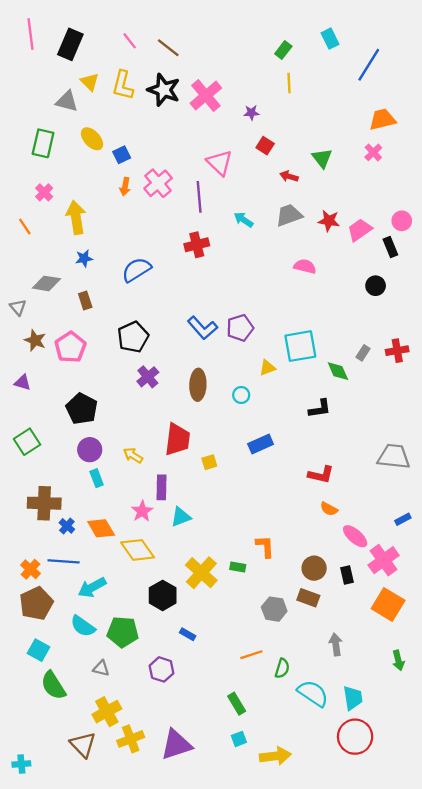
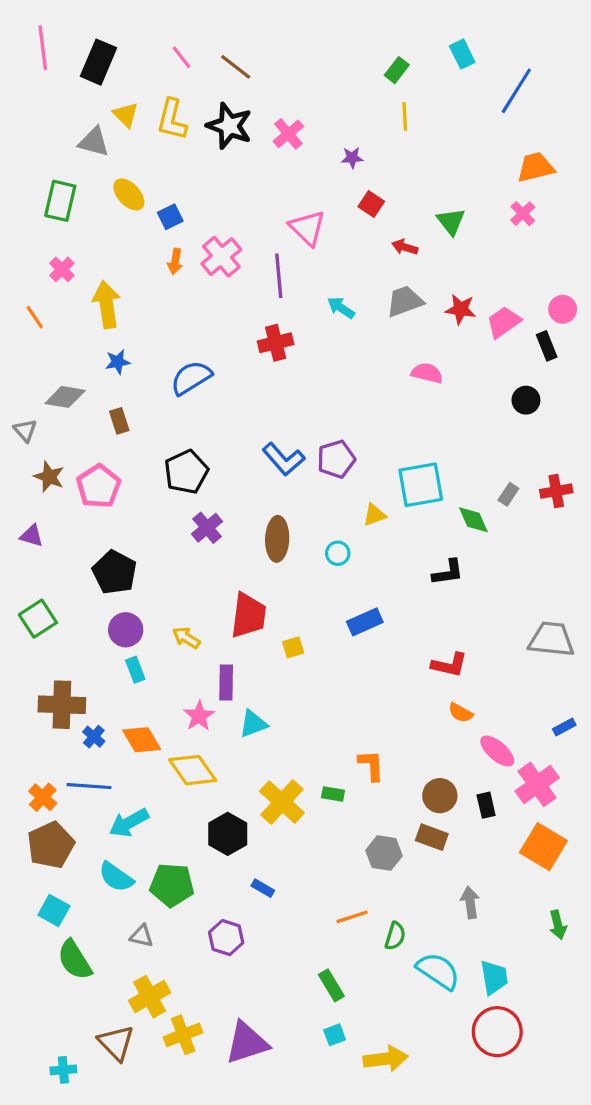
pink cross: (206, 96) -> (288, 134), size x0.7
cyan cross: (21, 764) -> (63, 1070), moved

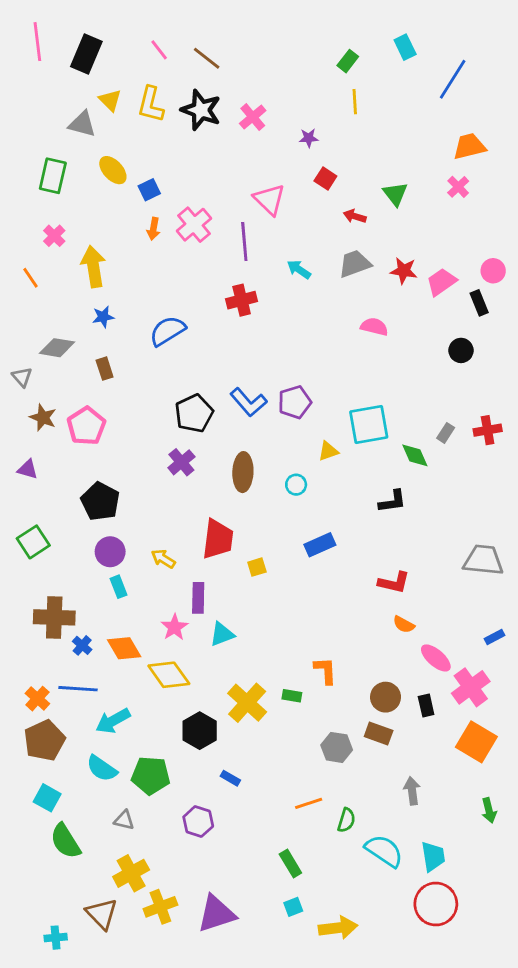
black pentagon: (186, 472) -> (194, 413), moved

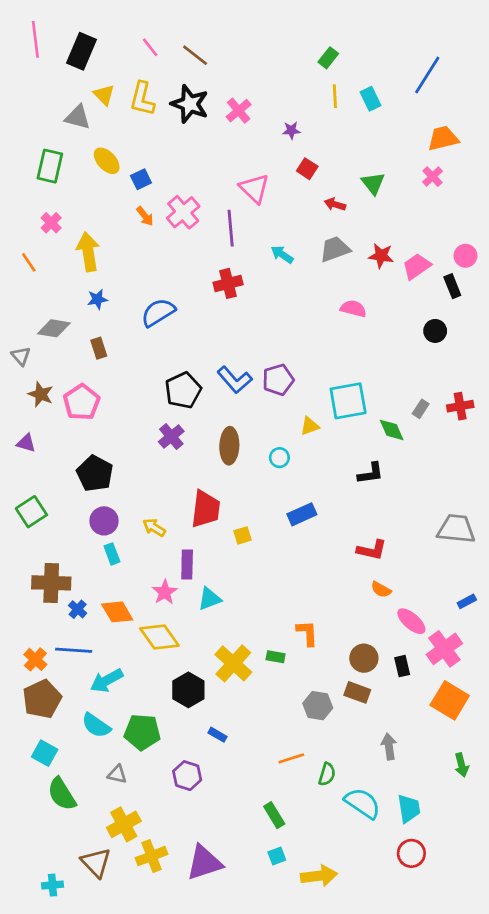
cyan rectangle: (405, 47) -> (370, 99), moved
orange arrow: (153, 229) -> (145, 216), turned -48
red circle: (436, 904) -> (411, 853), size x0.7

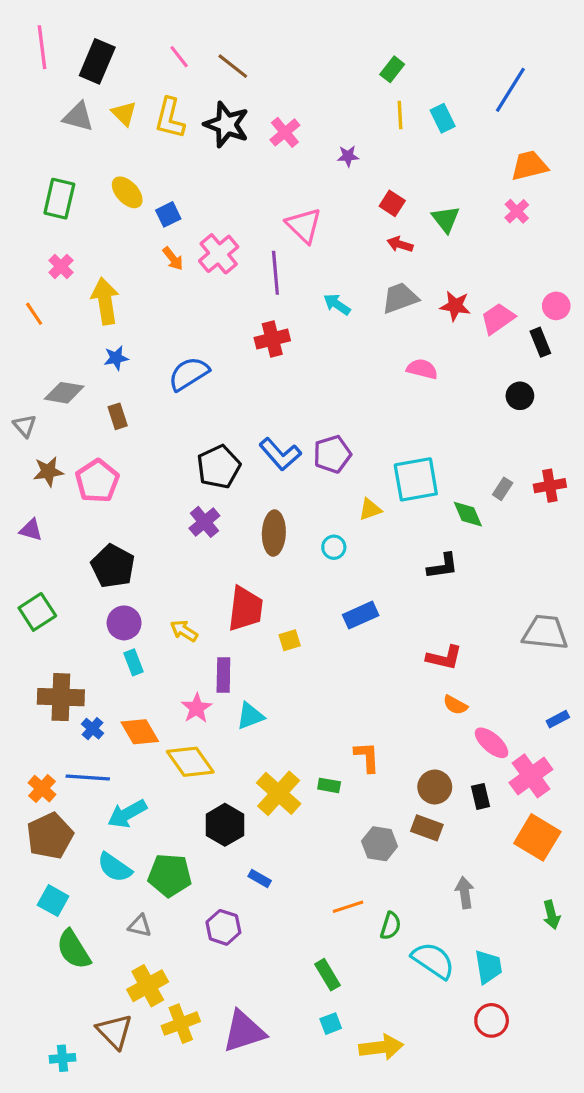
gray triangle: (78, 117) -> (78, 117), moved
red square: (307, 169) -> (392, 203), moved
brown star: (41, 394) -> (48, 472), turned -30

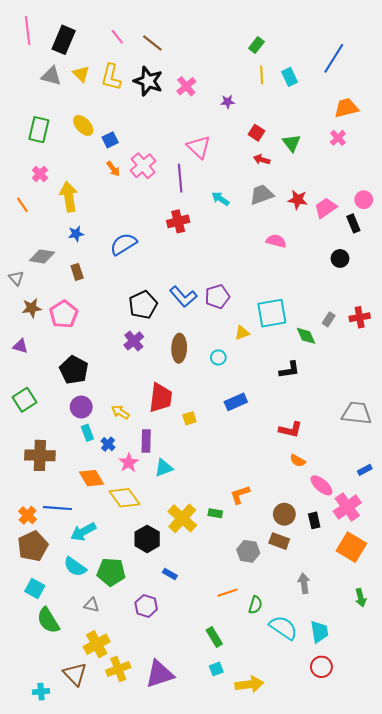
blue cross: (92, 729) -> (108, 444), moved
orange L-shape: (367, 757) -> (240, 495), turned -105

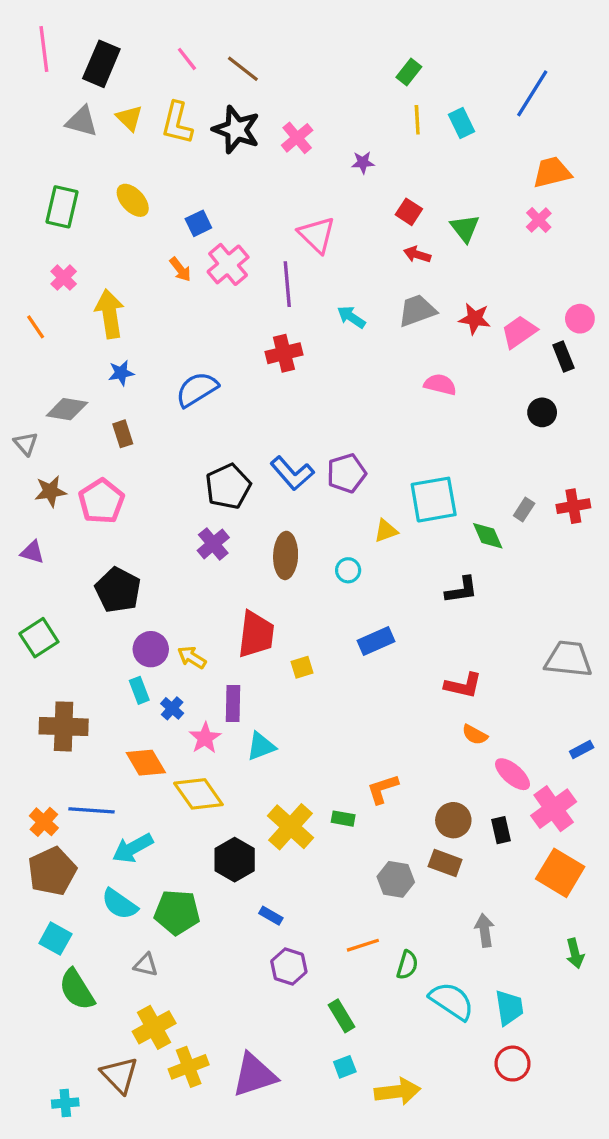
blue square: (110, 140) -> (198, 223), moved
purple circle: (81, 407) -> (151, 649), moved
purple hexagon: (146, 606) -> (289, 967), moved

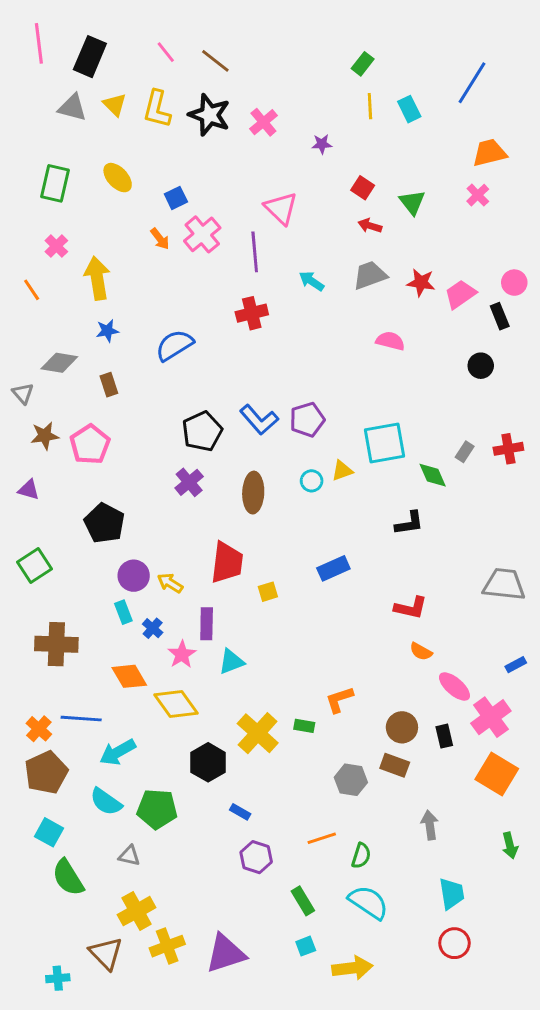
cyan circle: (348, 570) -> (312, 481), moved
cyan semicircle: (452, 1001) -> (368, 902), moved

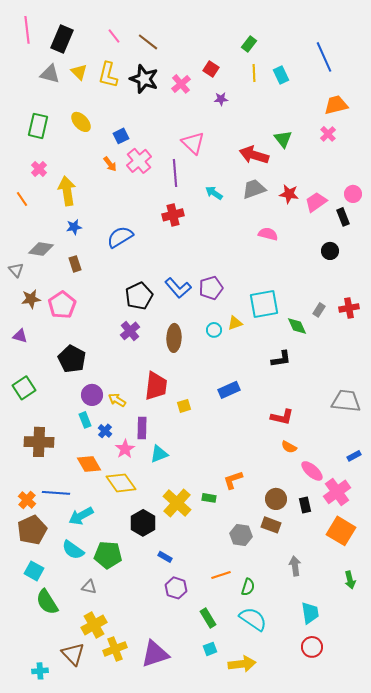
blue line: (472, 83) -> (324, 57), turned -56
red square: (363, 188) -> (211, 69), moved
red arrow: (370, 226) -> (254, 155), size x1.8

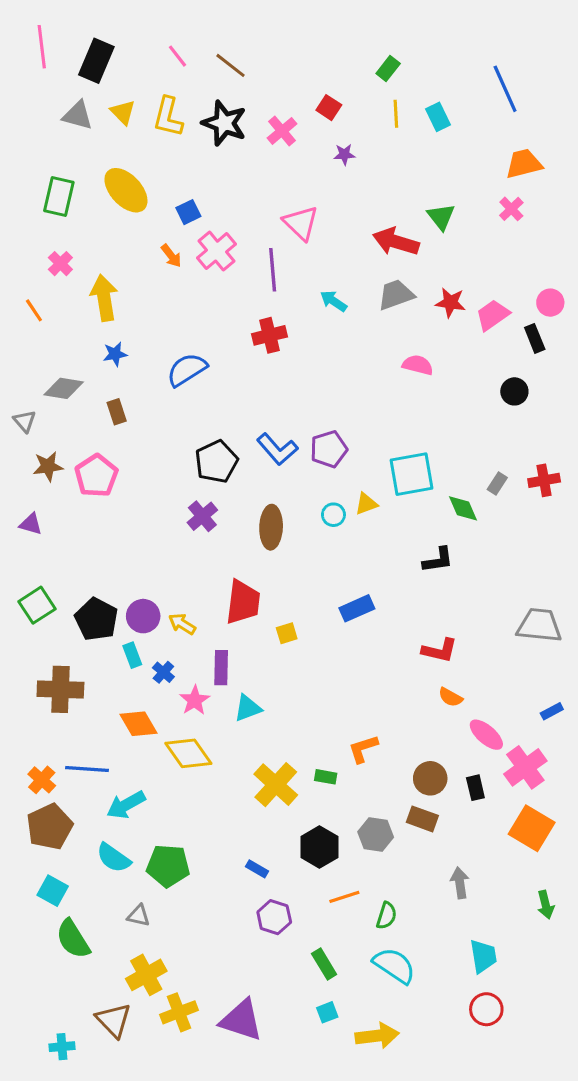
yellow ellipse: (81, 122) -> (126, 190), size x1.4
black pentagon: (72, 359) -> (96, 619), moved
black hexagon: (143, 523) -> (319, 847), moved
purple triangle: (155, 654) -> (241, 1020), turned 36

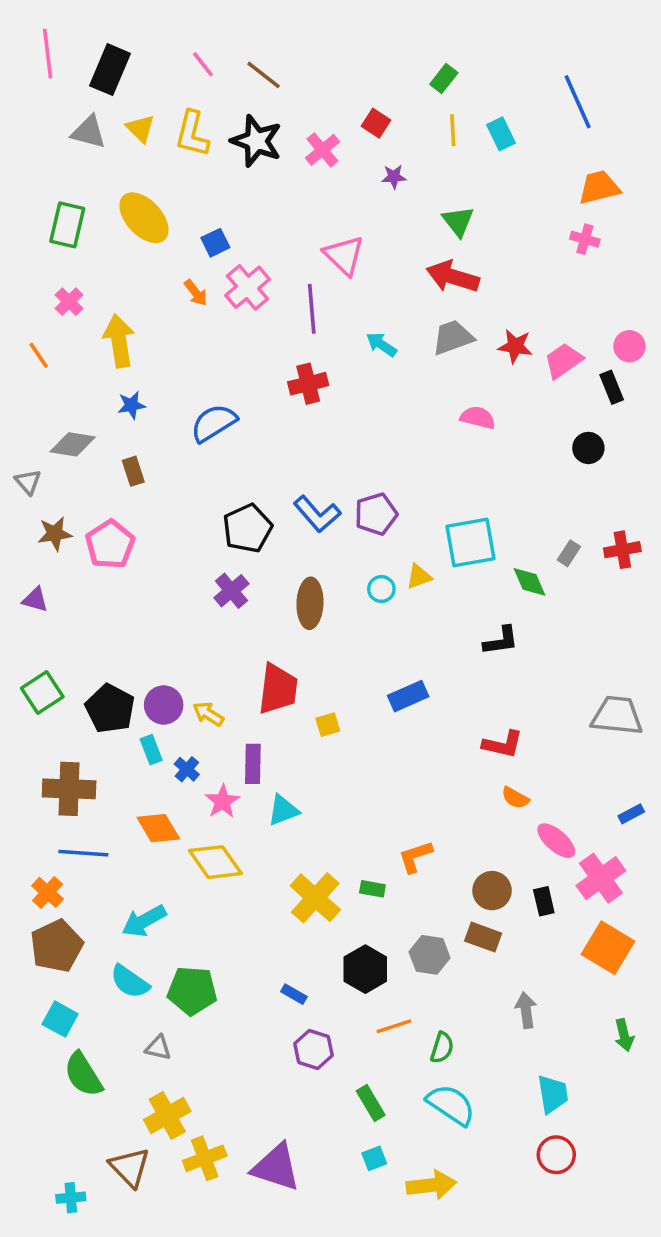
pink cross: (511, 209) -> (585, 239), turned -30
green triangle: (441, 217) -> (458, 221), moved
blue line: (87, 769) -> (83, 853), moved

